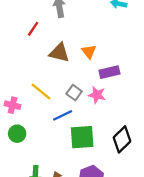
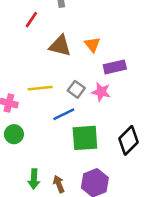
yellow line: (41, 91) -> (40, 88), turned -45

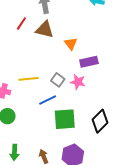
brown triangle: (60, 46) -> (45, 30), moved
green arrow: (34, 179) -> (14, 152), moved

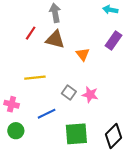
purple rectangle: (89, 62) -> (113, 40), moved, turned -42
yellow line: (29, 79) -> (35, 78), moved
blue line: (48, 100) -> (47, 114), moved

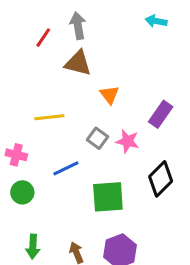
red line: (31, 33) -> (43, 38), moved
purple rectangle: (113, 40) -> (161, 114), moved
orange triangle: (83, 54) -> (109, 95), moved
black diamond: (113, 136) -> (161, 179), moved

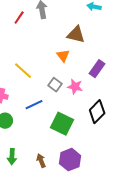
brown triangle: (78, 63) -> (76, 35), moved
yellow line: (49, 117) -> (23, 71), turned 48
green square: (108, 197) -> (62, 124), turned 30

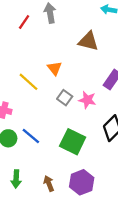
orange triangle: (63, 56) -> (55, 68), moved
blue line: (34, 105) -> (31, 136), moved, turned 66

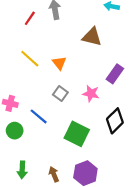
yellow line: (29, 82) -> (30, 59), moved
gray square: (65, 98) -> (60, 94), moved
blue line: (31, 136) -> (39, 116), moved

